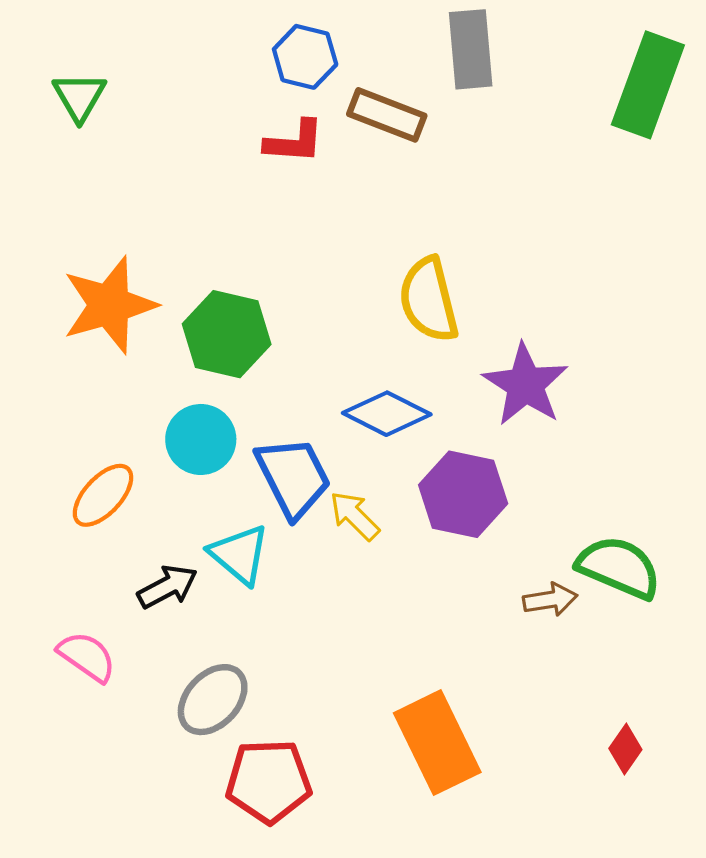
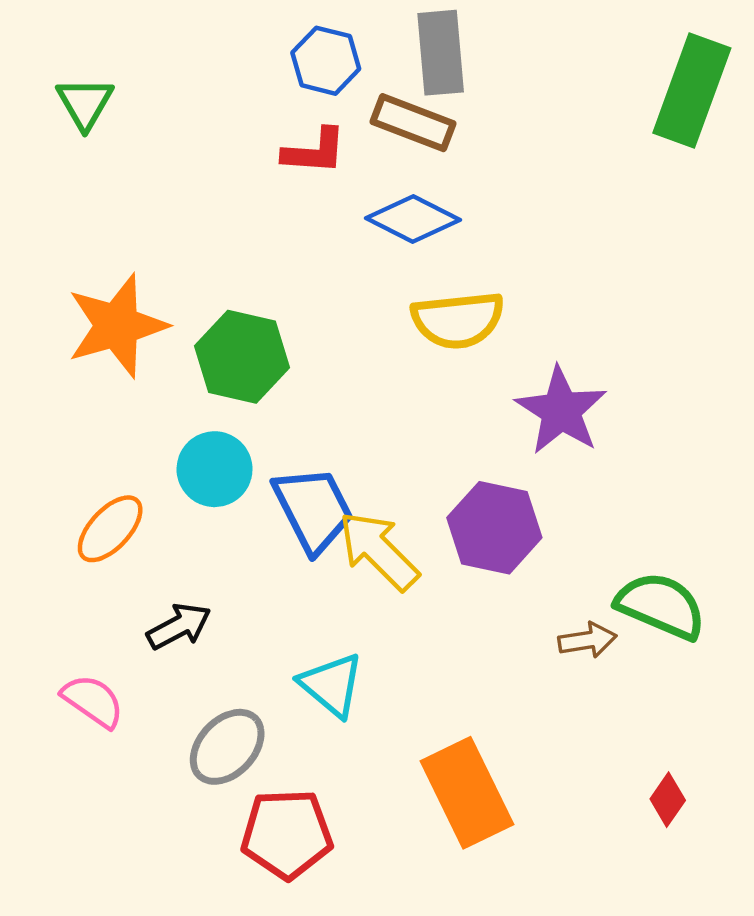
gray rectangle: (471, 49) -> (441, 53), moved
yellow semicircle: (429, 300) -> (458, 320), turned -82
blue diamond: (387, 414) -> (413, 219), moved
yellow arrow: (354, 516) -> (379, 551), size x1.5
cyan triangle: (239, 554) -> (332, 685), moved

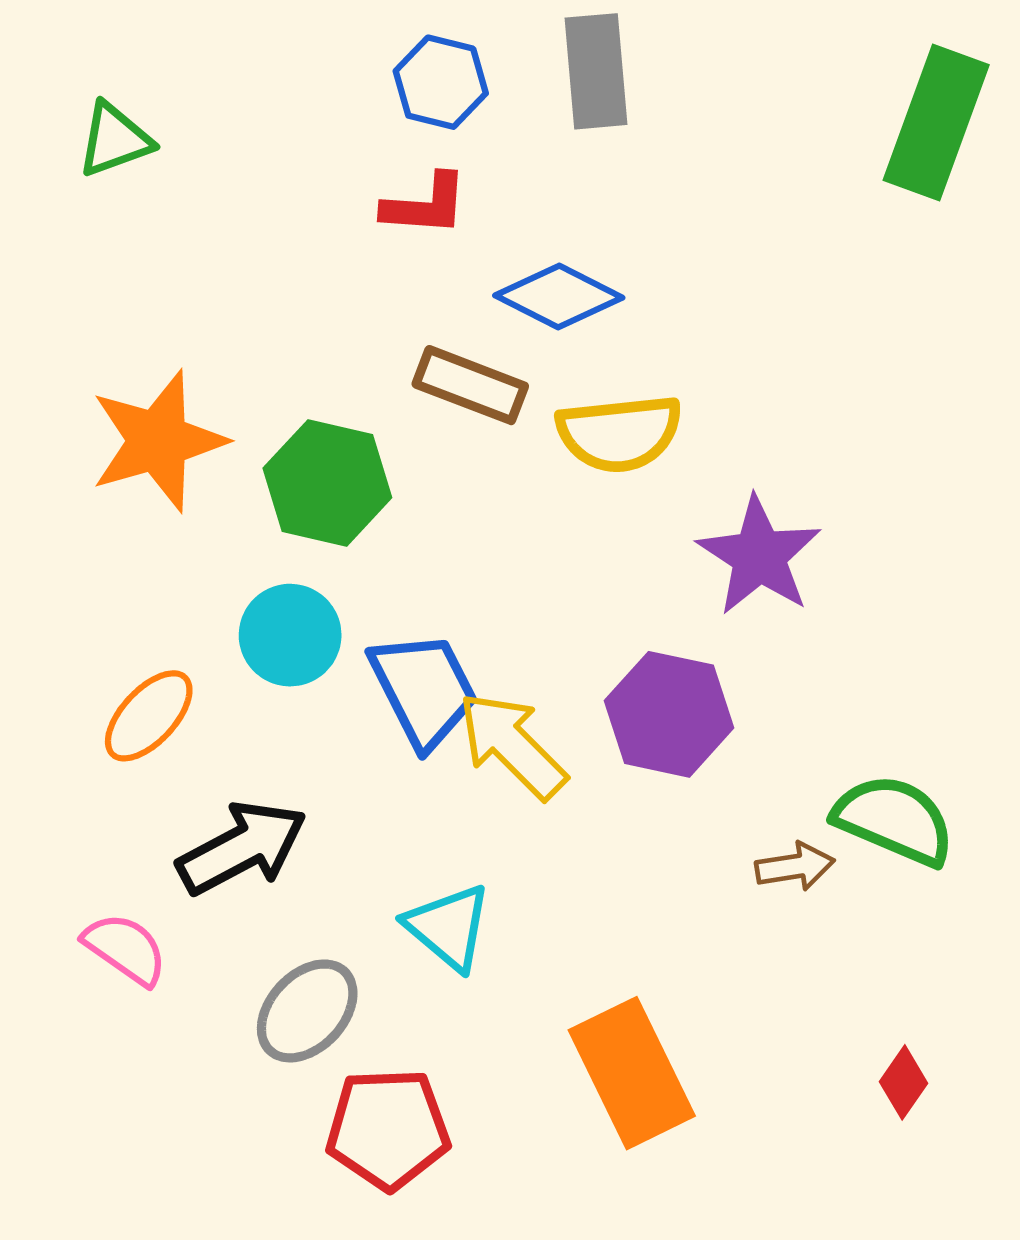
green triangle: (85, 103) -> (115, 140), turned 40
brown rectangle: (413, 123) -> (470, 385), moved
black arrow: (179, 626) -> (242, 848), size x1.5

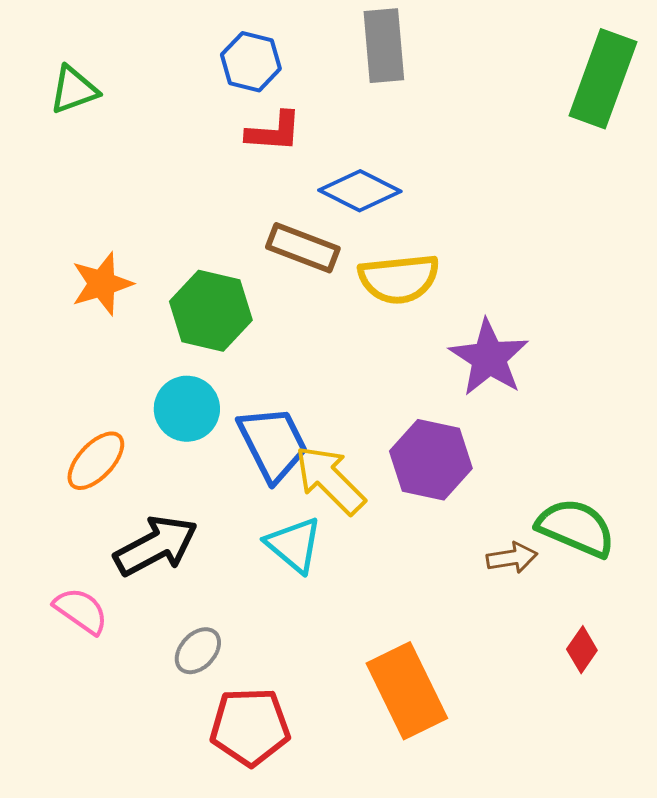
blue hexagon: (441, 82) -> (251, 62), moved
orange star: (158, 441) -> (102, 284), size x0.7
cyan triangle: (448, 927) -> (294, 545), moved
gray ellipse: (307, 1011) -> (198, 651), size x0.7
red diamond: (904, 1082) -> (582, 650), moved

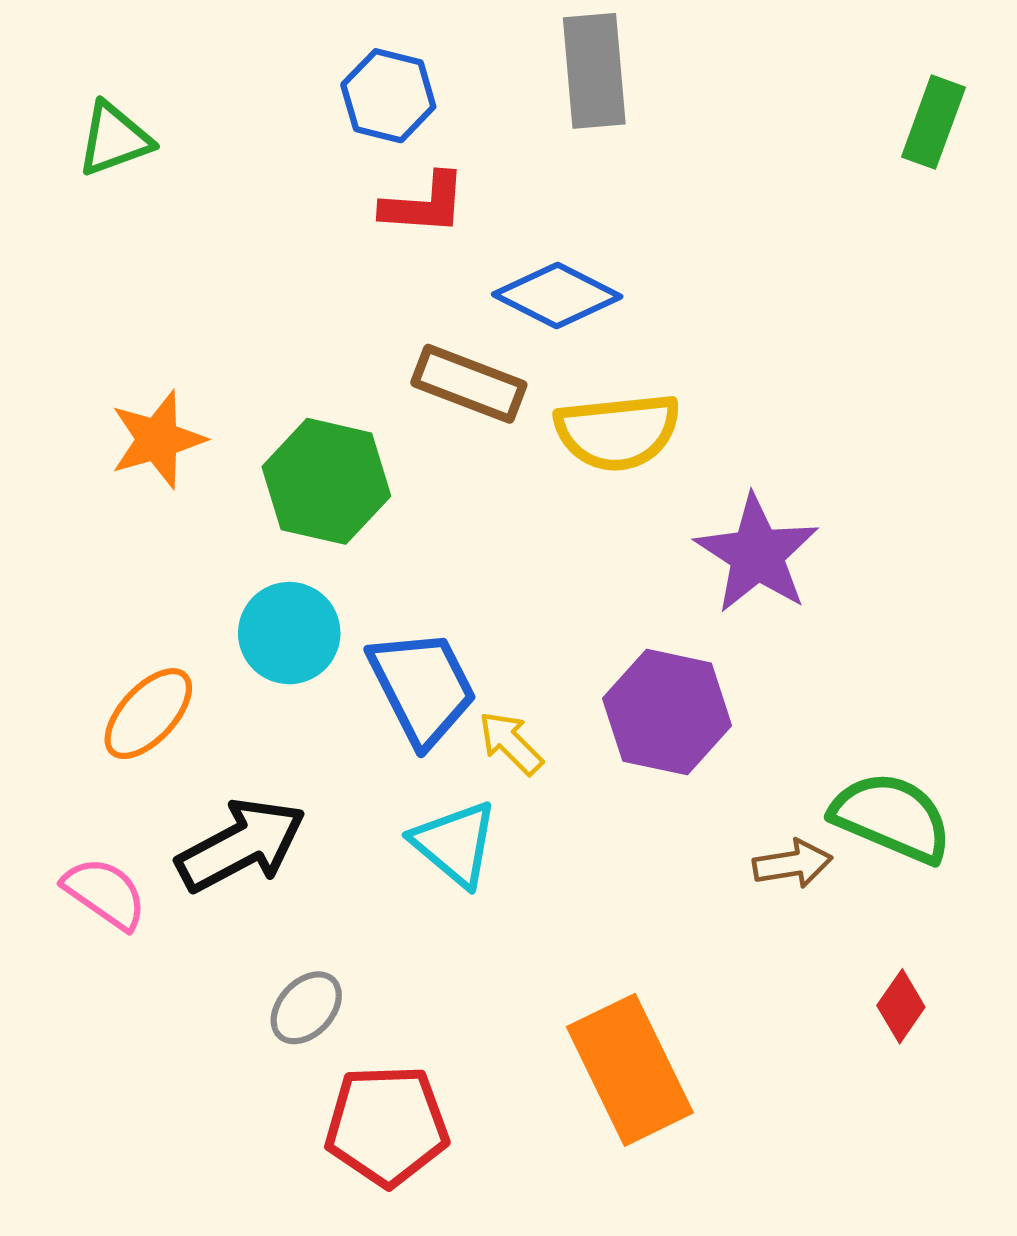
green rectangle: (603, 79) -> (933, 122), size x0.6
yellow arrow: (330, 480) -> (511, 743), size x0.6
pink semicircle: (81, 611) -> (105, 893), moved

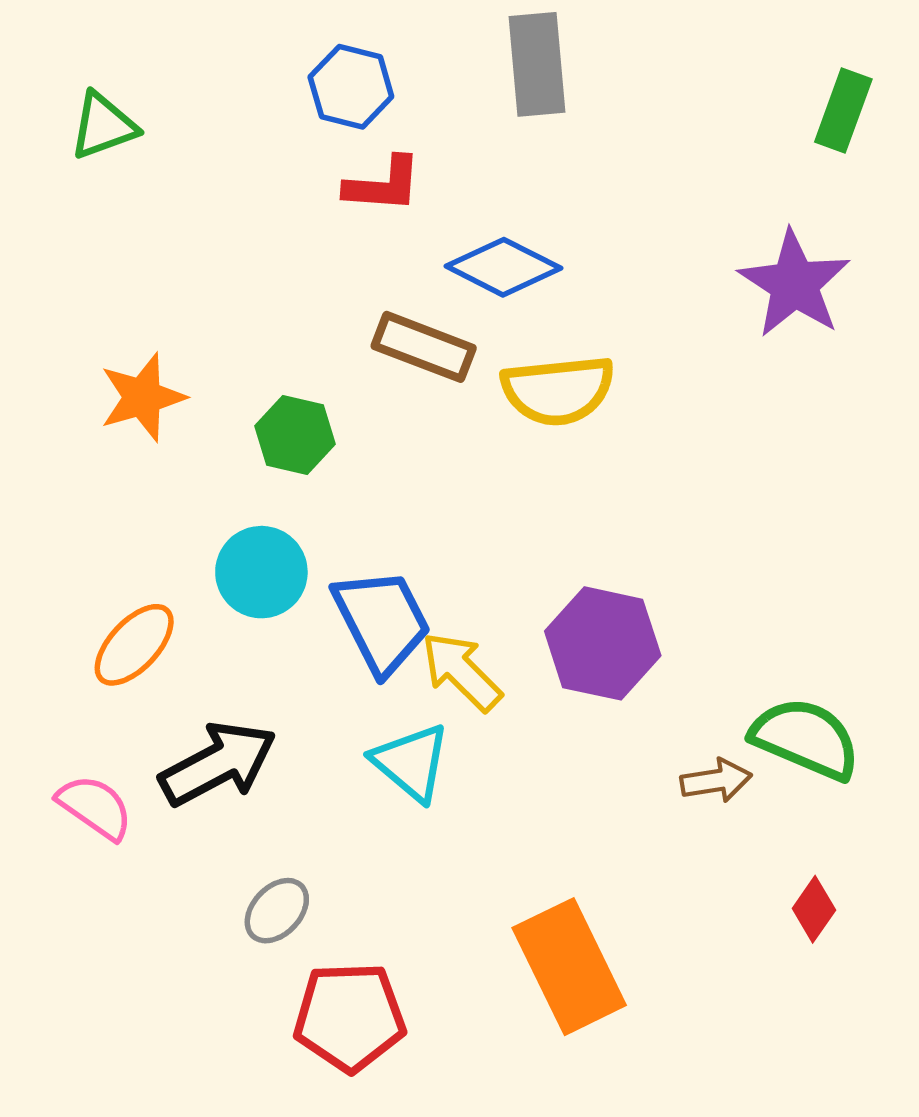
green hexagon: (326, 481) -> (295, 435), size x0.7
purple star: (757, 554) -> (794, 284), moved
yellow arrow: (511, 743) -> (461, 671), size x1.4

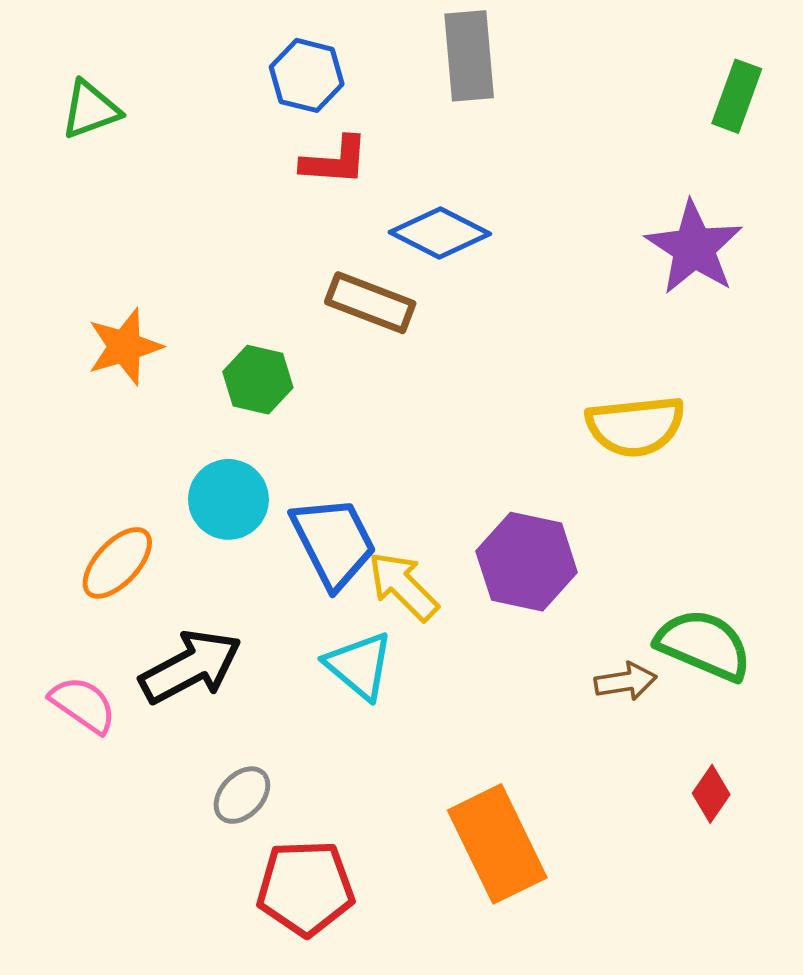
yellow semicircle: (558, 390) -> (635, 426), moved

